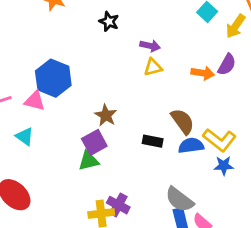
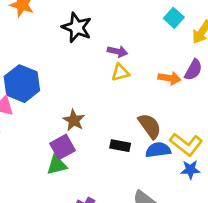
black star: (109, 21) -> (77, 27), size x1.5

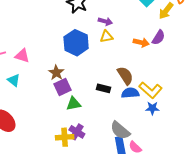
blue hexagon: (22, 84) -> (76, 43), moved
brown star: (74, 120) -> (56, 73), moved
green triangle: (57, 165) -> (74, 104), moved

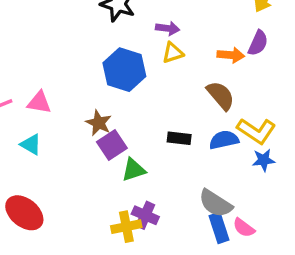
brown semicircle: (125, 76) -> (221, 95), moved

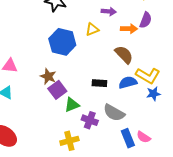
purple arrow: (168, 28) -> (109, 11), moved
gray semicircle: (215, 203) -> (114, 113), moved
purple cross: (145, 215) -> (90, 120), moved

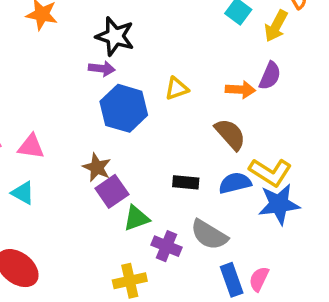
purple arrow: (109, 11) -> (102, 69), moved
blue star: (153, 94) -> (279, 204), size x1.6
pink semicircle: (144, 137) -> (259, 279), turned 80

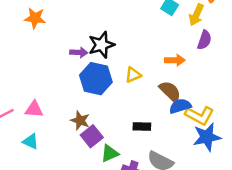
black star: (115, 36) -> (101, 45), moved, turned -30
purple semicircle: (270, 76) -> (204, 40), moved
yellow triangle: (177, 89) -> (133, 75), moved
blue semicircle: (235, 183) -> (180, 106), moved

